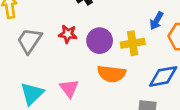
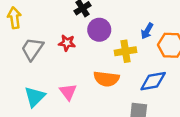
purple circle: (100, 41) -> (99, 30), moved

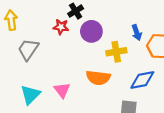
blue arrow: (147, 31) -> (137, 33), turned -49
red star: (67, 43) -> (61, 27), moved

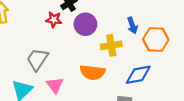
gray trapezoid: (28, 49) -> (37, 59), moved

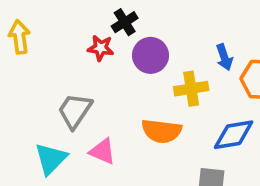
pink triangle: (55, 85) -> (102, 151), turned -30

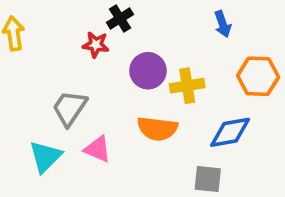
purple circle: (150, 55) -> (148, 71), moved
blue arrow: (224, 57) -> (223, 24), moved

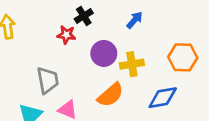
blue arrow: (223, 24) -> (135, 20), moved, turned -120
gray trapezoid: (70, 108) -> (48, 80), turned 136
orange semicircle: (157, 129) -> (110, 95), turned -48

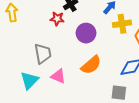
yellow cross: (132, 64) -> (122, 24), moved

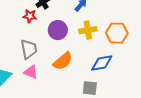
yellow cross: (122, 24) -> (88, 30), moved
gray trapezoid: (43, 54) -> (29, 49), moved

